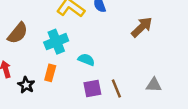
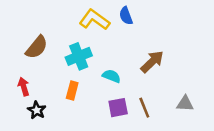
brown arrow: (142, 27) -> (152, 62), moved
black star: (26, 85) -> (37, 110), moved

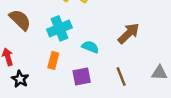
brown semicircle: (37, 47) -> (20, 20), turned -85
purple square: (118, 108) -> (82, 77), moved

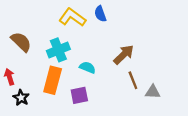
orange rectangle: (53, 60) -> (53, 80), size x1.6
brown line: (121, 77) -> (133, 80), moved

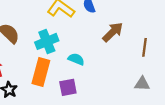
brown arrow: (124, 55) -> (113, 32), moved
brown line: (133, 80) -> (144, 47), moved, turned 30

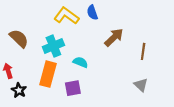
gray triangle: (142, 84) -> (141, 85), turned 40

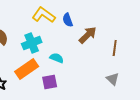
blue semicircle: (92, 13) -> (68, 20), moved
orange rectangle: (48, 74) -> (27, 69), turned 40

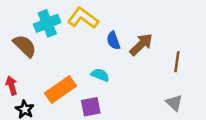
blue semicircle: (68, 20) -> (113, 41), moved
cyan cross: (32, 43) -> (47, 23), moved

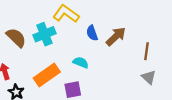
cyan cross: (47, 23) -> (44, 34), moved
gray triangle: (174, 103) -> (149, 77), moved

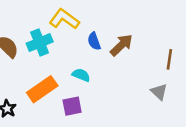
brown line: (146, 51) -> (169, 59), moved

